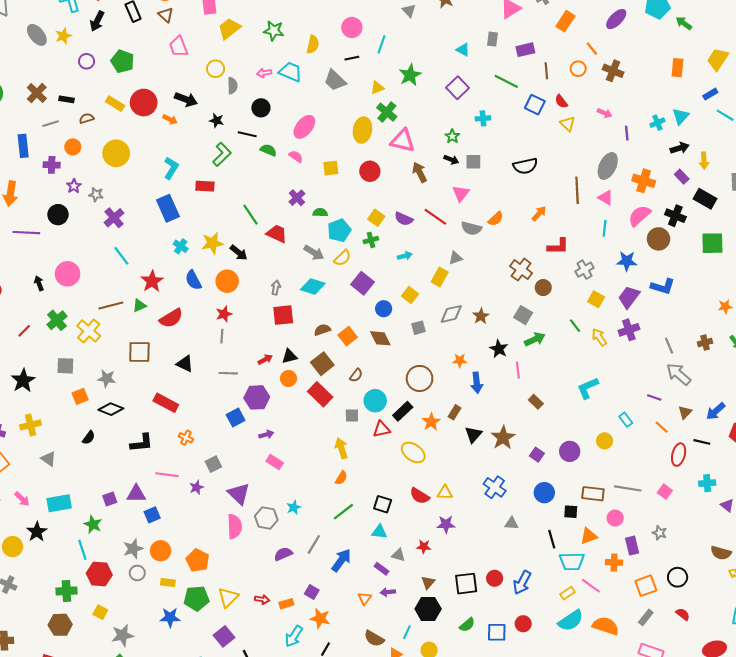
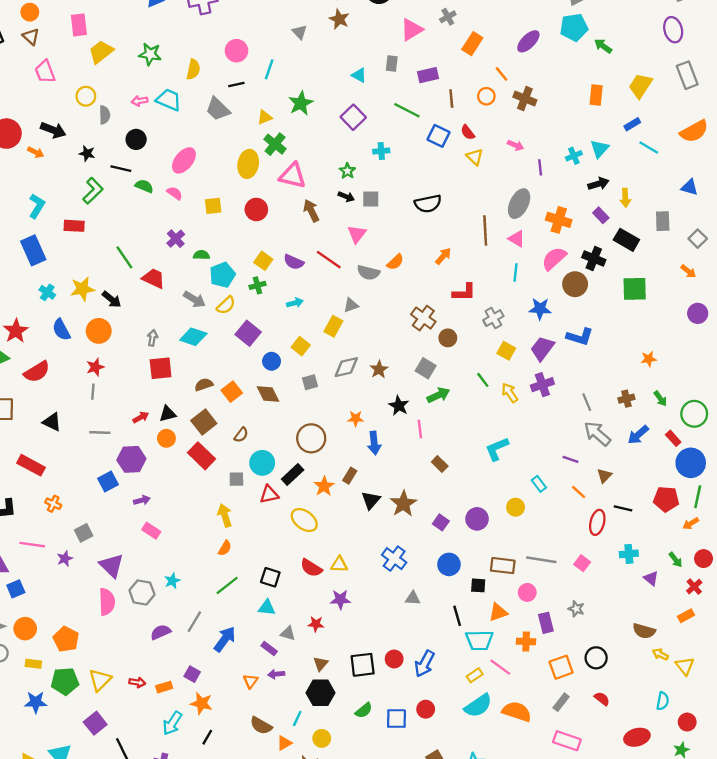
blue arrow: (716, 411) -> (638, 435), moved

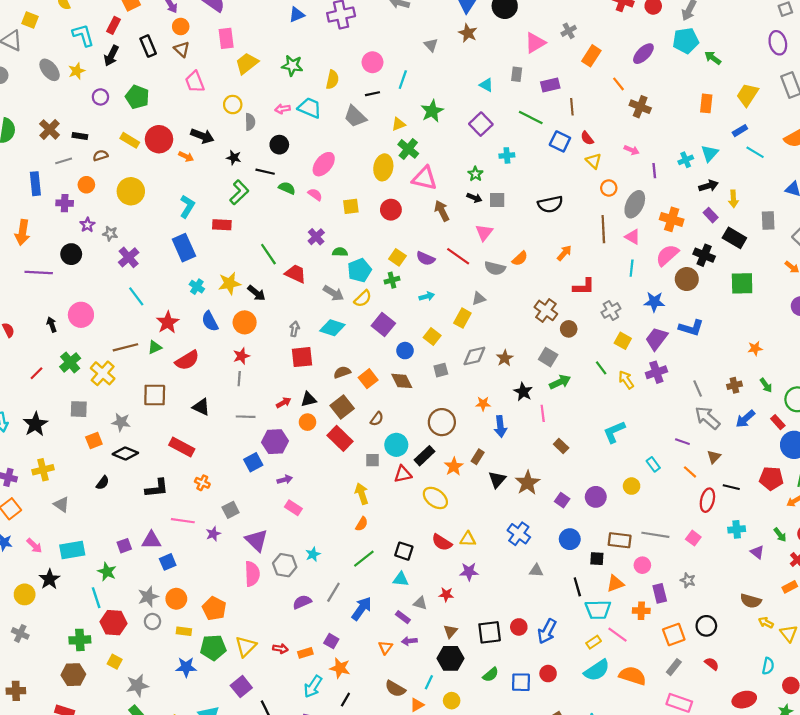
orange circle: (486, 96) -> (609, 188), moved

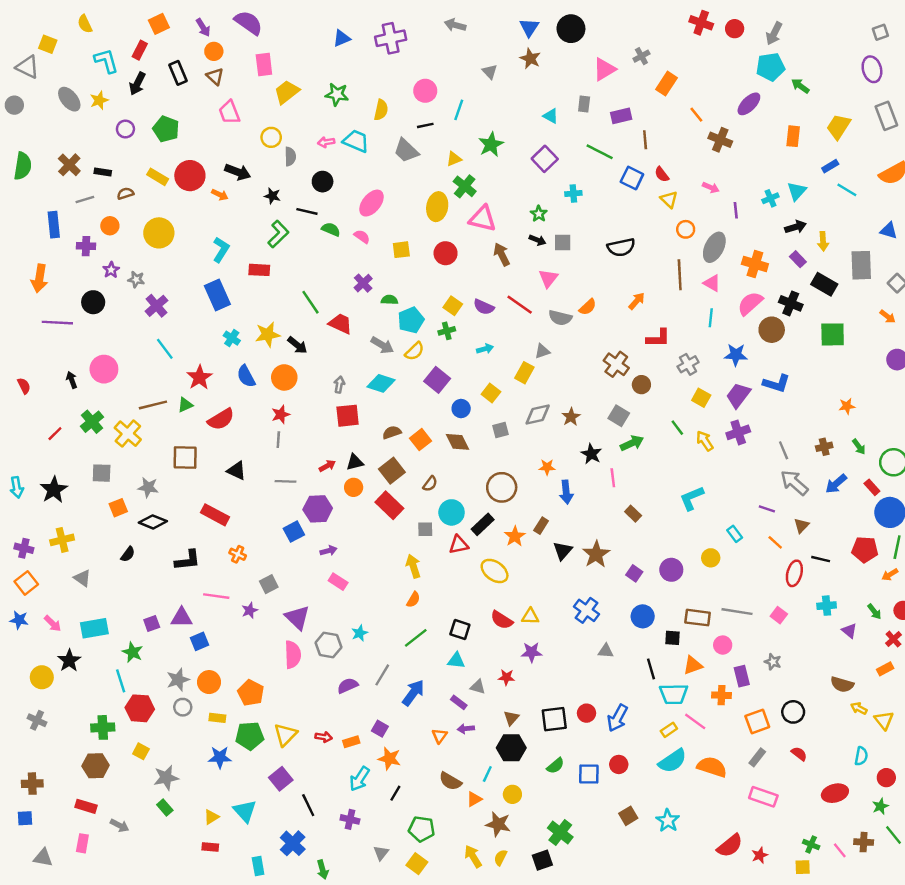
purple ellipse: (643, 54) -> (749, 104), moved
gray rectangle: (768, 221) -> (861, 265), size x1.4

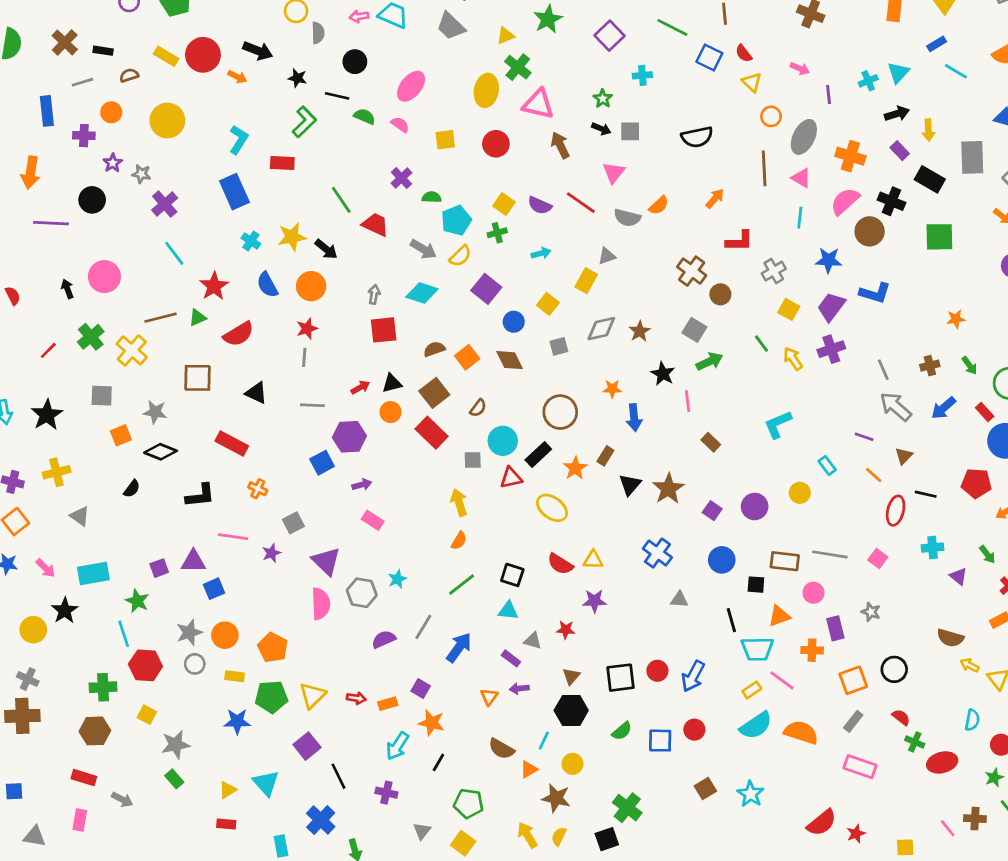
brown cross: (32, 784) -> (22, 716), moved, size x1.4
green cross: (811, 845) -> (915, 742), moved

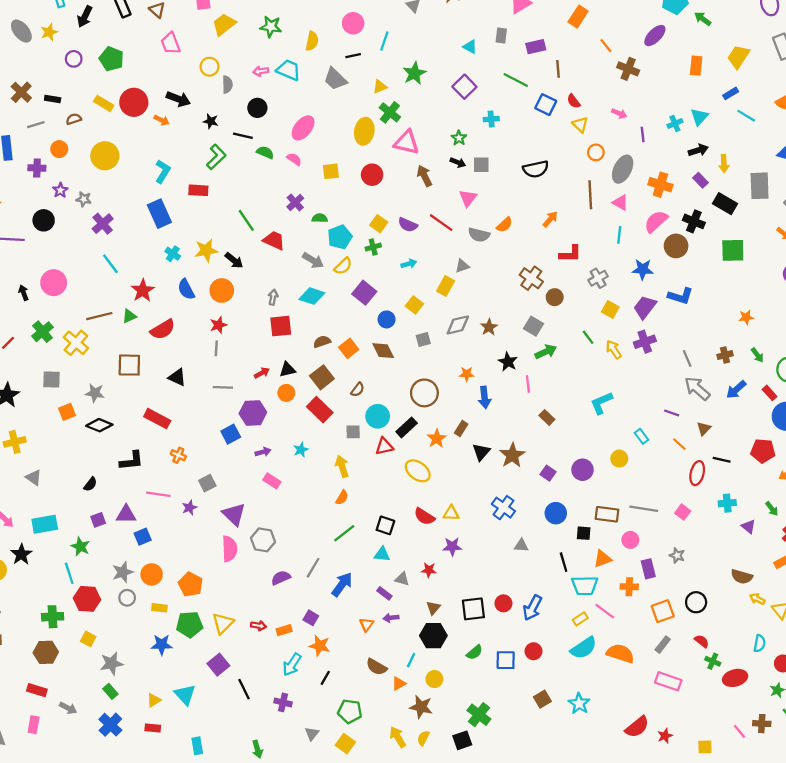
black semicircle: (132, 489) -> (90, 484), moved
cyan star: (397, 579) -> (301, 450), moved
blue cross: (321, 820) -> (110, 725), moved

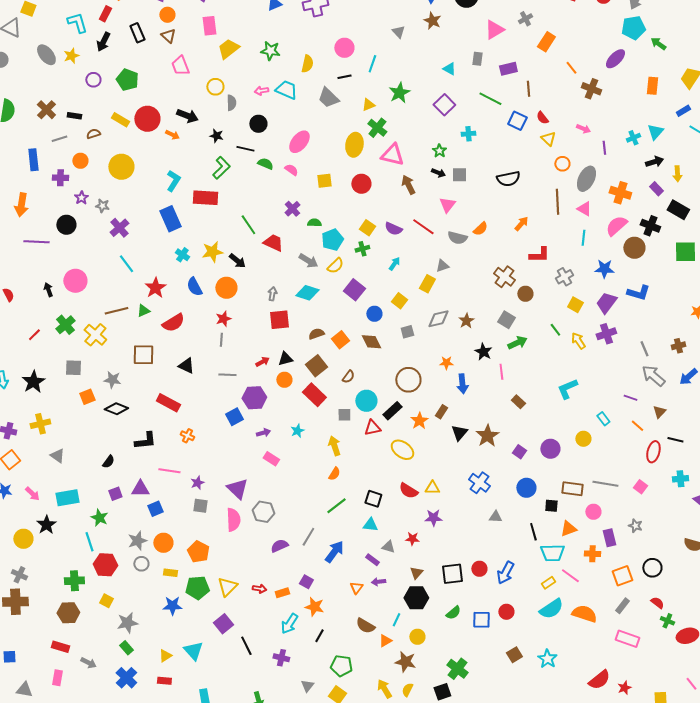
red rectangle: (198, 190) -> (205, 198), size x1.4
cyan arrow: (409, 264) -> (394, 264), turned -40
gray square: (207, 483) -> (200, 506), moved, turned 35

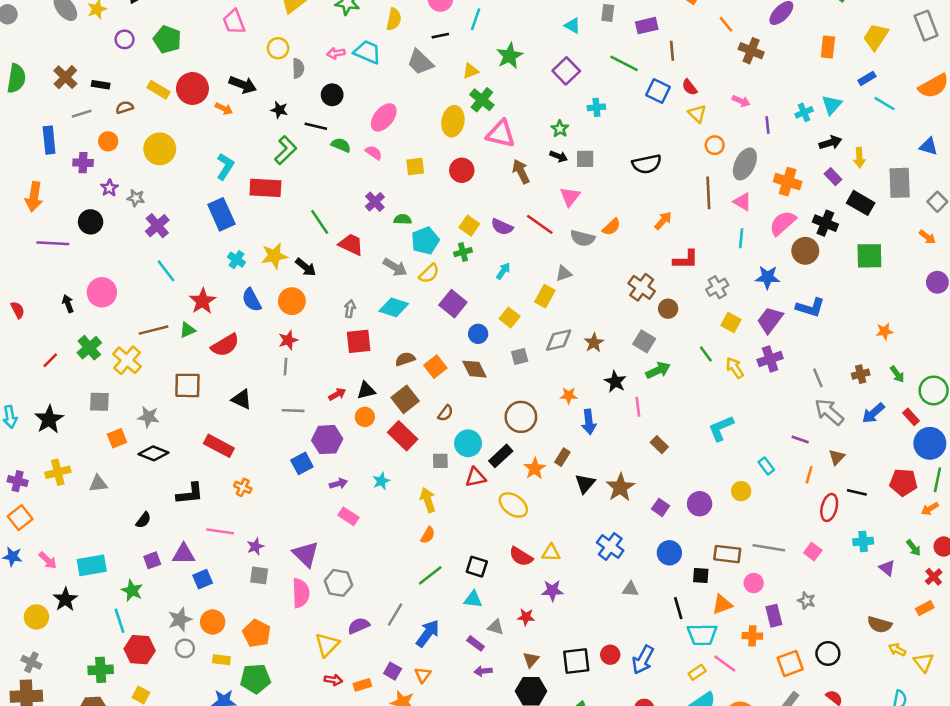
orange line: (637, 426) -> (809, 475), turned 64
gray triangle: (57, 456) -> (98, 484), moved, turned -42
yellow triangle: (227, 587) -> (327, 645), moved
orange triangle: (356, 588) -> (423, 675), moved

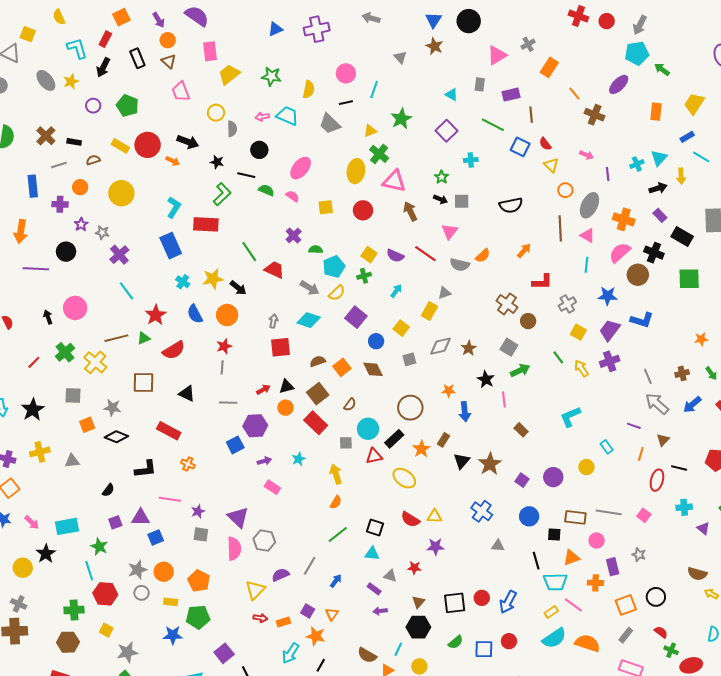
yellow arrow: (859, 158) -> (681, 176), moved
blue arrow: (428, 633) -> (336, 581), size x0.6

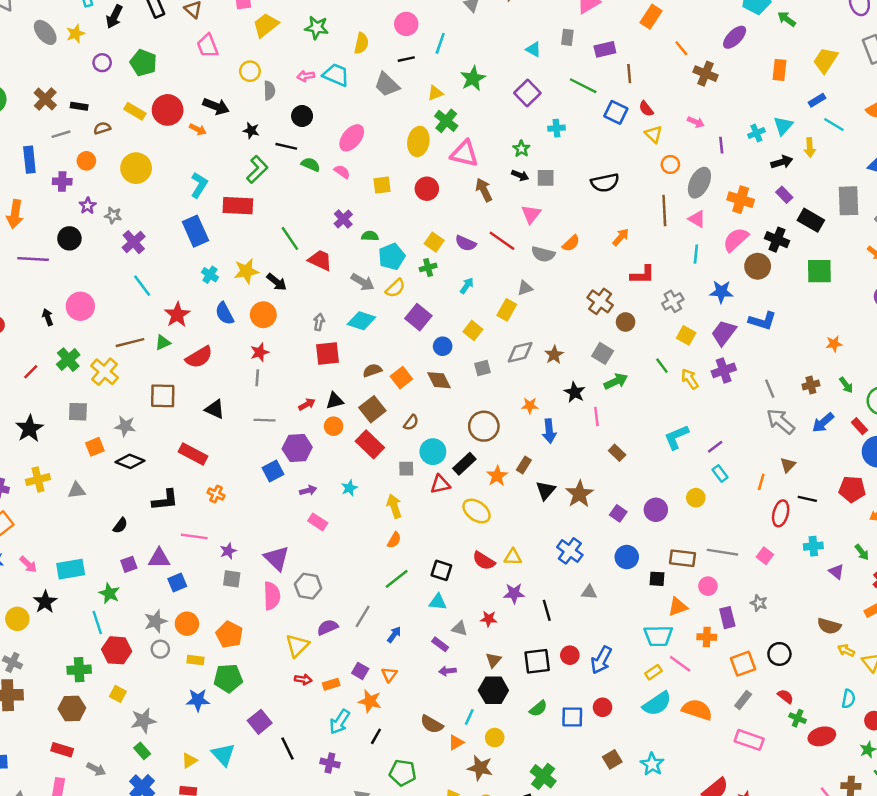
purple line: (634, 426) -> (715, 447), moved, turned -56
black line: (536, 561) -> (547, 610), moved

